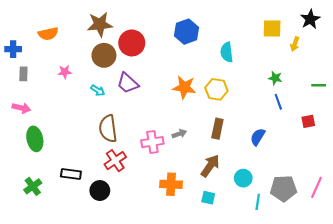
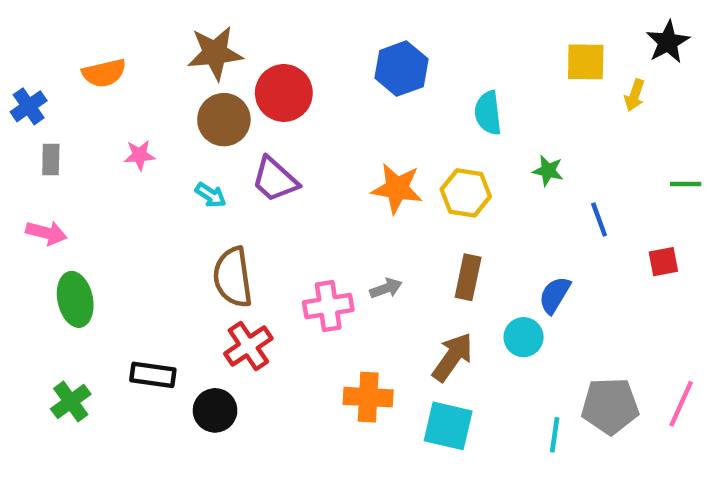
blue cross: (13, 49) -> (29, 106), turned -35
green star: (275, 78) -> (548, 171), moved
cyan circle: (243, 178) -> (524, 337), moved
cyan square: (208, 198) -> (448, 426), size x1.6

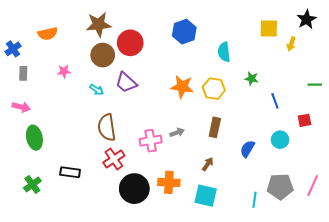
blue semicircle: (555, 295) -> (247, 149), moved
cyan circle: (524, 337) -> (280, 140), moved
brown arrow: (453, 357) -> (208, 164), size x0.6
black circle: (215, 410) -> (134, 189), moved, size x1.5

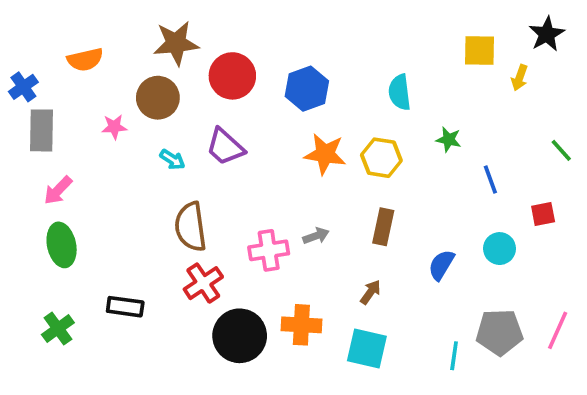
blue hexagon: (184, 32) -> (307, 89), moved
brown circle: (103, 55) -> (158, 98), moved
gray rectangle: (23, 73) -> (42, 130), size x1.6
green line: (315, 85) -> (561, 150), turned 48
pink arrow: (21, 107) -> (58, 190), moved, turned 120

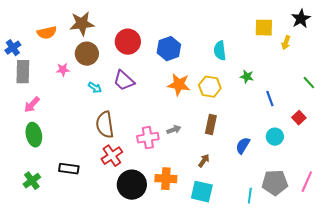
brown star: (176, 43) -> (82, 24), moved
red square: (543, 214) -> (299, 118), turned -32

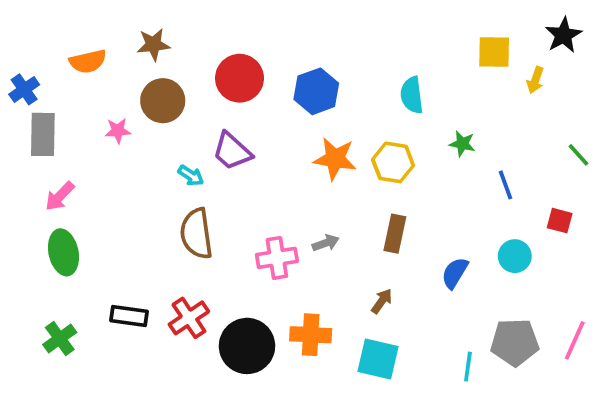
brown star: (82, 24) -> (153, 45), size x0.7
cyan arrow: (95, 88) -> (191, 176), moved
red square: (299, 118) -> (560, 221), turned -32
red cross: (112, 156) -> (189, 318), moved

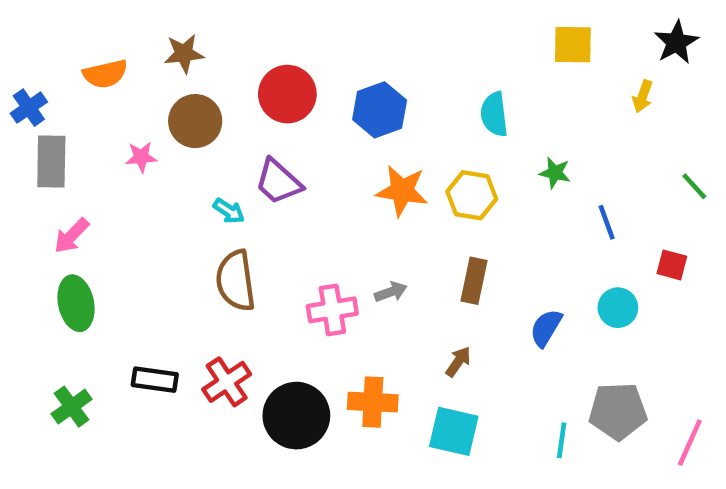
yellow square: (494, 52) -> (573, 45), moved
pink line: (575, 340) -> (690, 443), moved

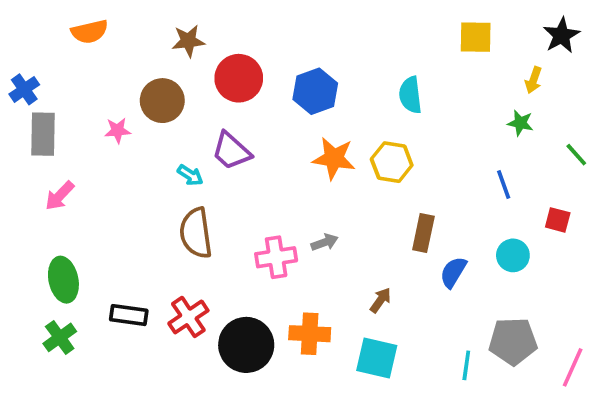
brown star: (184, 54) -> (188, 41), moved
orange semicircle: (105, 74) -> (90, 32), moved
green star: (555, 173) -> (520, 123), moved
brown rectangle: (474, 281) -> (423, 233), moved
green ellipse: (76, 303) -> (63, 280), moved

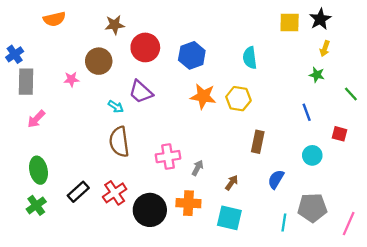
black star: (561, 35) -> (320, 19), moved
gray arrow: (325, 242) -> (198, 168), moved, turned -42
blue semicircle: (453, 272) -> (276, 179), moved
black rectangle: (129, 315) -> (78, 192), turned -50

